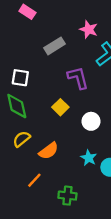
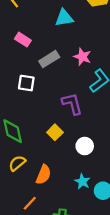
gray rectangle: (54, 46) -> (49, 59), moved
white square: (20, 78) -> (26, 83), moved
orange semicircle: (49, 151) -> (43, 175), turned -30

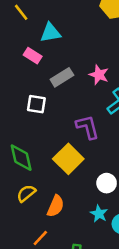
cyan triangle: (64, 18) -> (50, 33), moved
yellow square: (55, 132) -> (68, 159), size x1.6
white circle: (85, 146) -> (107, 183), moved

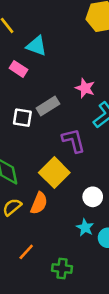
cyan triangle: (50, 33) -> (36, 46), turned 30
gray rectangle: (62, 77) -> (48, 106), moved
orange semicircle: (56, 206) -> (39, 203), moved

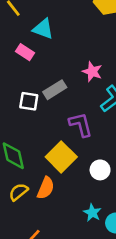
white circle: (93, 197) -> (100, 170), moved

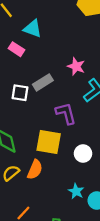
yellow square: (61, 157) -> (49, 142), turned -35

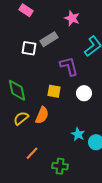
pink star: (76, 66) -> (72, 18), moved
yellow square: (49, 142) -> (54, 91), size x0.6
white circle: (83, 153) -> (84, 93), moved

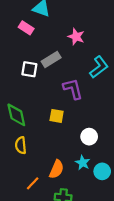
white circle: (84, 93) -> (89, 137), moved
orange semicircle: (42, 115) -> (57, 169), moved
yellow semicircle: (21, 118) -> (21, 145), turned -56

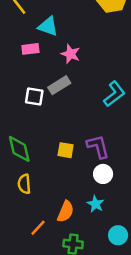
pink rectangle: (26, 28) -> (30, 49), turned -40
pink star: (76, 37) -> (71, 54), moved
purple L-shape: (73, 89) -> (98, 146), moved
cyan circle: (102, 171) -> (118, 235), moved

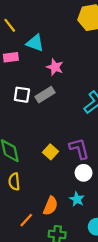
pink rectangle: (30, 49) -> (11, 57), moved
white square: (34, 96) -> (22, 95), moved
yellow square: (66, 150) -> (50, 152), turned 32

